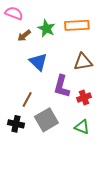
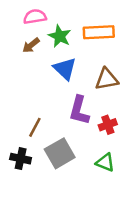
pink semicircle: (14, 13) -> (35, 17), moved, turned -30
blue triangle: (38, 62) -> (65, 69), moved

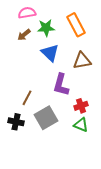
orange rectangle: (99, 32) -> (76, 25), turned 65
green star: (60, 36) -> (46, 28), turned -30
red cross: (108, 125) -> (81, 106), moved

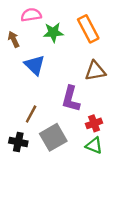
brown arrow: (24, 35) -> (14, 39), moved, turned 104
blue triangle: (50, 53) -> (35, 65), moved

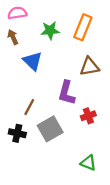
pink semicircle: (31, 15) -> (17, 13), moved
orange rectangle: (88, 29) -> (83, 27), turned 50
green triangle: (94, 145) -> (88, 163), moved

